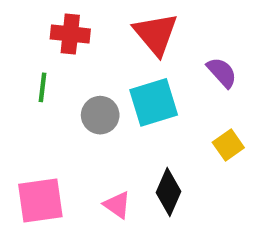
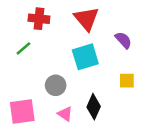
green line: (43, 87) -> (23, 48), turned 42
gray circle: (100, 115) -> (56, 85), moved
yellow square: (228, 145) -> (127, 81), turned 35

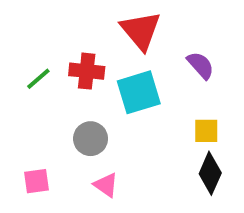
red cross: (39, 19) -> (87, 71), moved
black diamond: (94, 107) -> (210, 173), moved
pink square: (22, 111) -> (36, 181), size x0.6

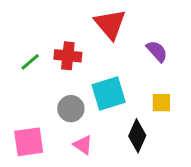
cyan square: (139, 92) -> (109, 94), moved
black diamond: (210, 173) -> (137, 136), moved
pink square: (36, 181) -> (29, 142), size x1.5

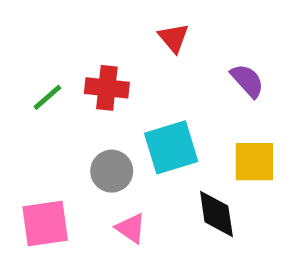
red triangle: (110, 24) -> (174, 38), size x0.6
yellow square: (161, 103) -> (254, 162), size x1.4
black diamond: (137, 136) -> (216, 214), turned -32

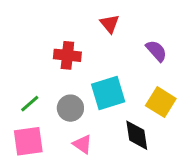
green line: (47, 97) -> (30, 104), moved
yellow square: (254, 162) -> (161, 102), turned 32

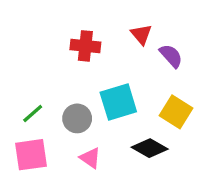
red triangle: (110, 24) -> (141, 34), moved
red cross: (67, 55) -> (85, 46), moved
black diamond: (137, 135) -> (150, 148), turned -52

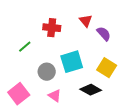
green line: (33, 113) -> (25, 47), moved
pink square: (31, 155) -> (19, 94), turned -30

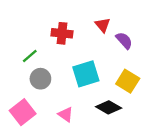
gray circle: (47, 72) -> (40, 79), moved

